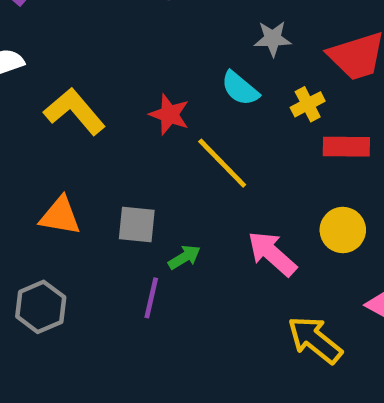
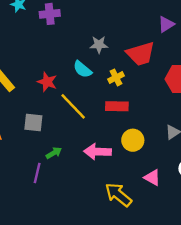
red rectangle: (346, 147) -> (117, 106), moved
gray square: (137, 224) -> (33, 122), moved
pink arrow: (272, 254) -> (97, 152), turned -40

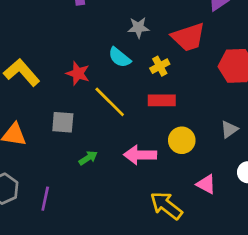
purple line: (37, 173) -> (45, 199), moved

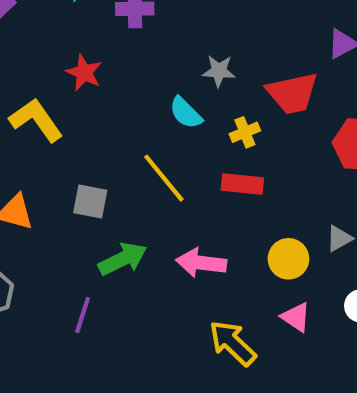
red star: (78, 73) -> (84, 73), moved
yellow circle: (182, 140) -> (288, 259), moved
green arrow: (88, 158) -> (123, 259), size x1.6
purple line: (45, 199) -> (83, 315), moved

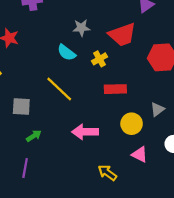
red rectangle: (242, 184) -> (115, 89), moved
green arrow: (123, 259) -> (34, 136), moved, size x0.6
yellow arrow: (232, 343) -> (107, 173), size x0.7

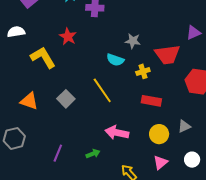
cyan semicircle: (66, 53) -> (115, 60), turned -30
gray square: (21, 107) -> (66, 99), turned 30
green arrow: (34, 136) -> (93, 154), moved
pink triangle: (140, 154) -> (160, 162), turned 42

